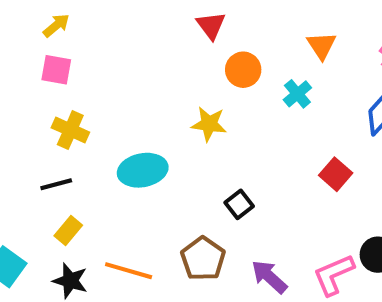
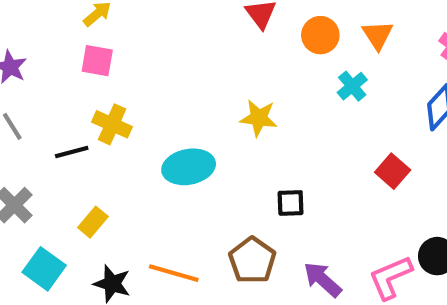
orange circle: (243, 70) -> (320, 35), moved
black line: (56, 184) -> (72, 152), moved
black square: (239, 204) -> (291, 203), turned 36
yellow rectangle: (68, 230) -> (93, 222), moved

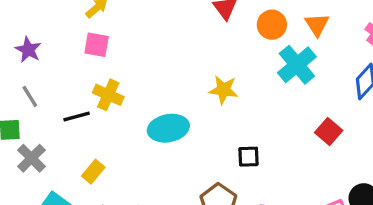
cyan cross: (352, 86) -> (297, 65), size x1.6

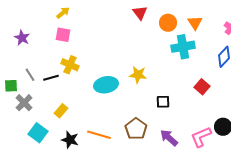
cyan cross: (297, 65) -> (183, 47), turned 30
yellow star: (223, 90) -> (138, 75), moved
gray line: (30, 96) -> (30, 75), moved
black square: (248, 157) -> (163, 102), moved

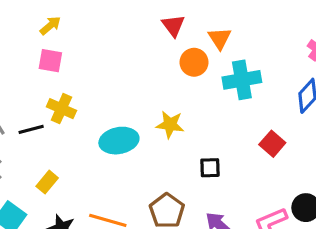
orange circle: (168, 23) -> (194, 62), moved
orange triangle: (195, 23) -> (220, 38), moved

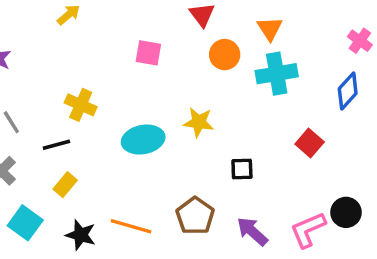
orange triangle: (220, 38) -> (270, 29), moved
pink square: (50, 61) -> (148, 53), moved
black line: (31, 129) -> (56, 145), moved

